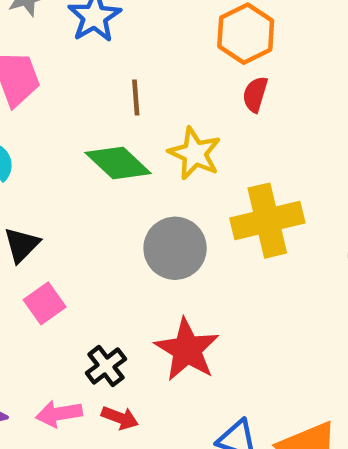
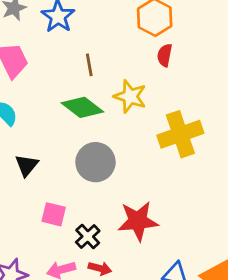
gray circle: (175, 248) -> (95, 162), moved
pink square: (45, 303) -> (54, 214), moved, turned -35
red star: (187, 350) -> (138, 221), turned -30

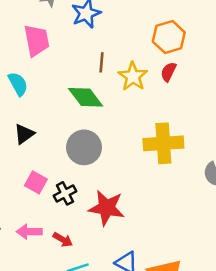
yellow star: (130, 96) -> (133, 76), moved
black cross: (88, 237) -> (65, 193), moved

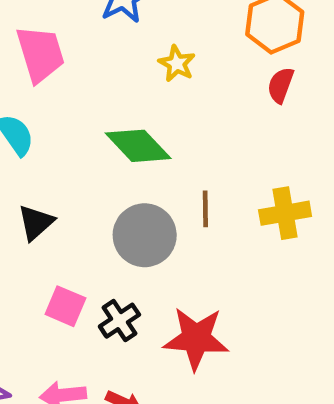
brown line: (102, 62) -> (205, 209), moved
yellow star: (133, 76) -> (177, 64), moved, size x0.7
yellow cross: (163, 143) -> (285, 213), size x0.7

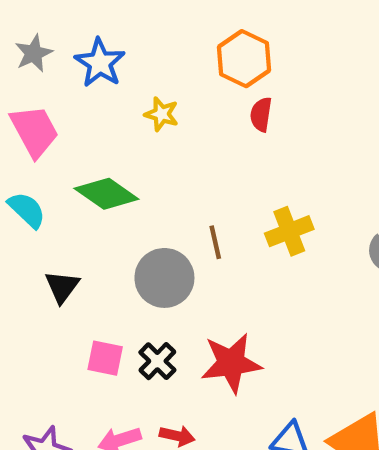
green diamond: (138, 146) -> (106, 194), moved

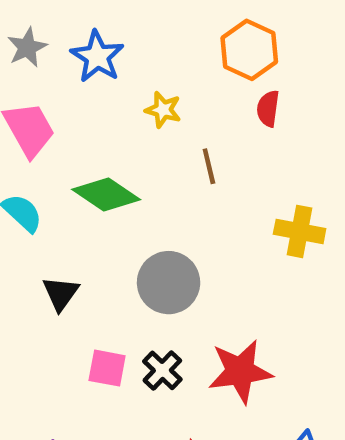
yellow cross: (289, 231) -> (300, 231), turned 33
brown line: (215, 242) -> (209, 166), moved

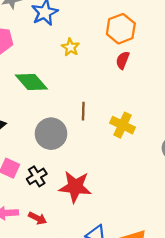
brown line: (209, 166) -> (83, 111), moved

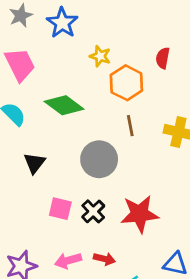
orange hexagon: (121, 29) -> (126, 83), moved

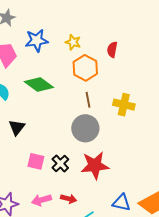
blue star: (62, 23) -> (37, 40), moved, turned 30
yellow star: (100, 56) -> (73, 42), moved
gray circle: (99, 159) -> (85, 128), moved

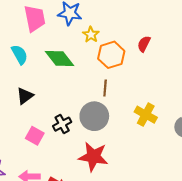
yellow star: (73, 42) -> (91, 35), moved
yellow cross: (124, 105) -> (146, 115), moved
black cross: (60, 164) -> (62, 124), moved

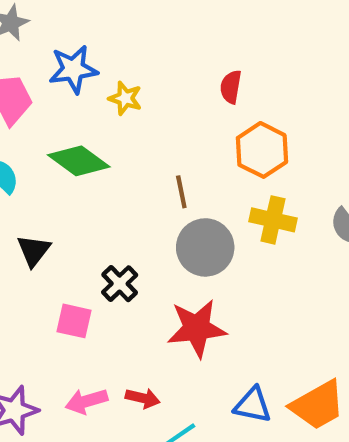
orange hexagon: (111, 55) -> (262, 150), moved
gray circle: (94, 116) -> (205, 247), moved

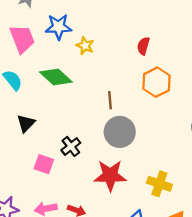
yellow cross: (273, 220) -> (159, 184), moved

